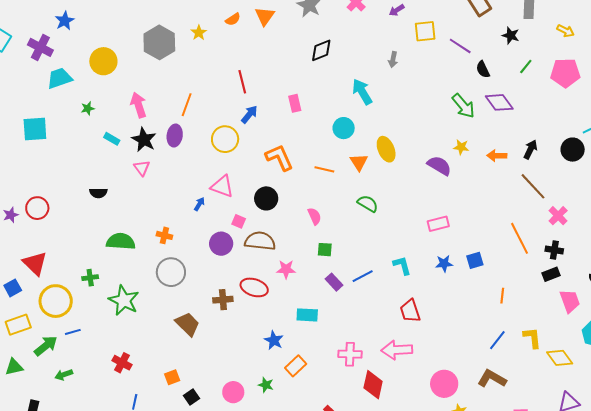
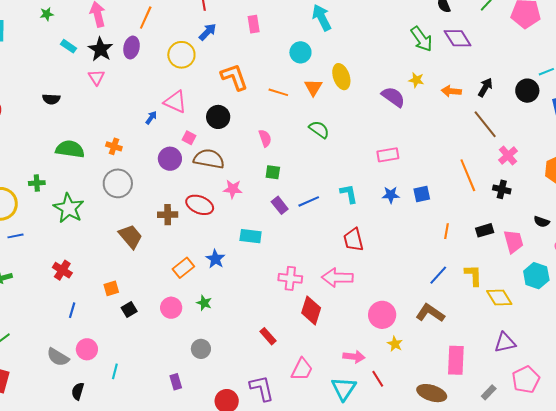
black rectangle: (551, 274) -> (485, 230), moved
orange rectangle: (296, 366) -> (183, 268), moved

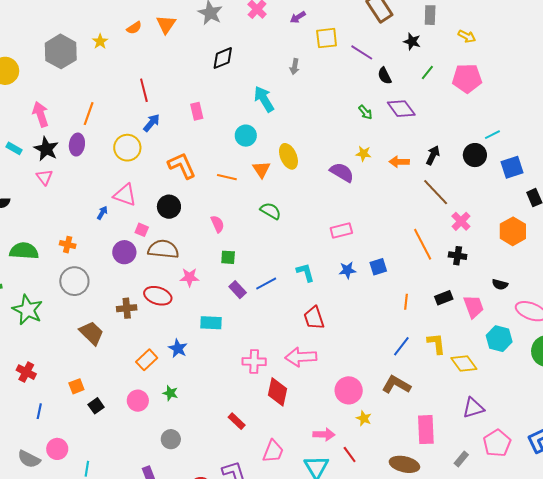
green arrow: (422, 39) -> (365, 112), size x0.6

